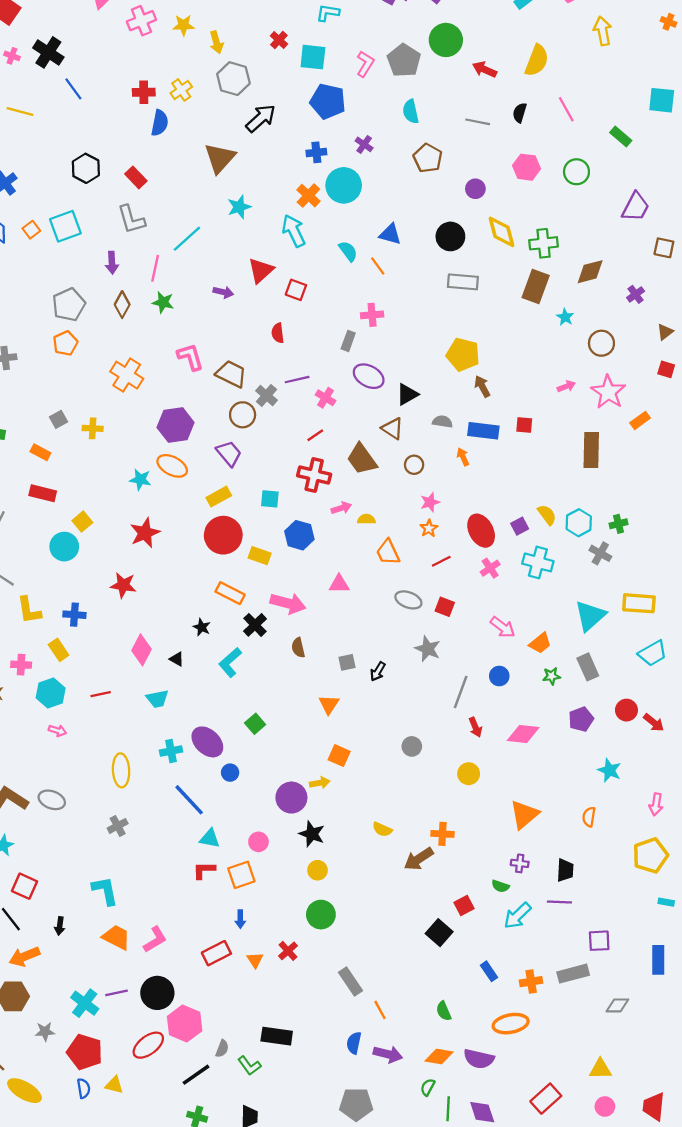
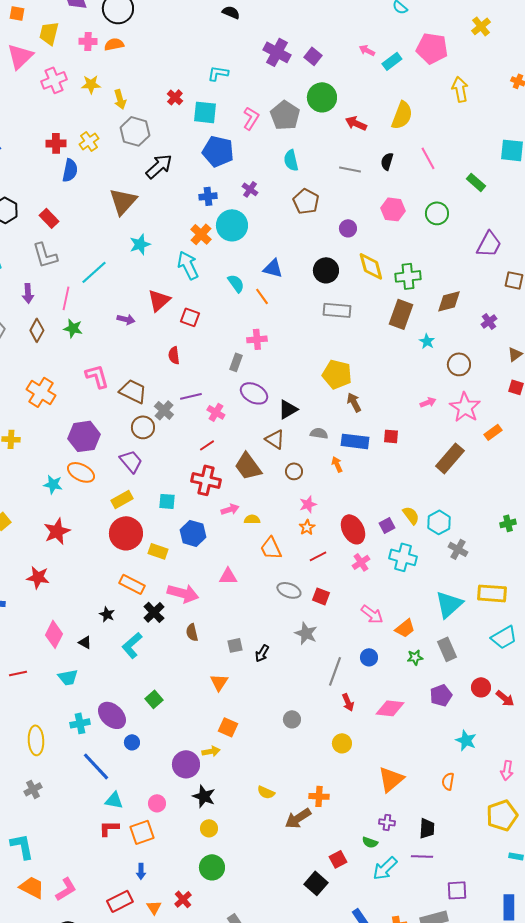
brown rectangle: (591, 450) -> (450, 458), turned 40
green cross: (619, 524) -> (508, 523), moved

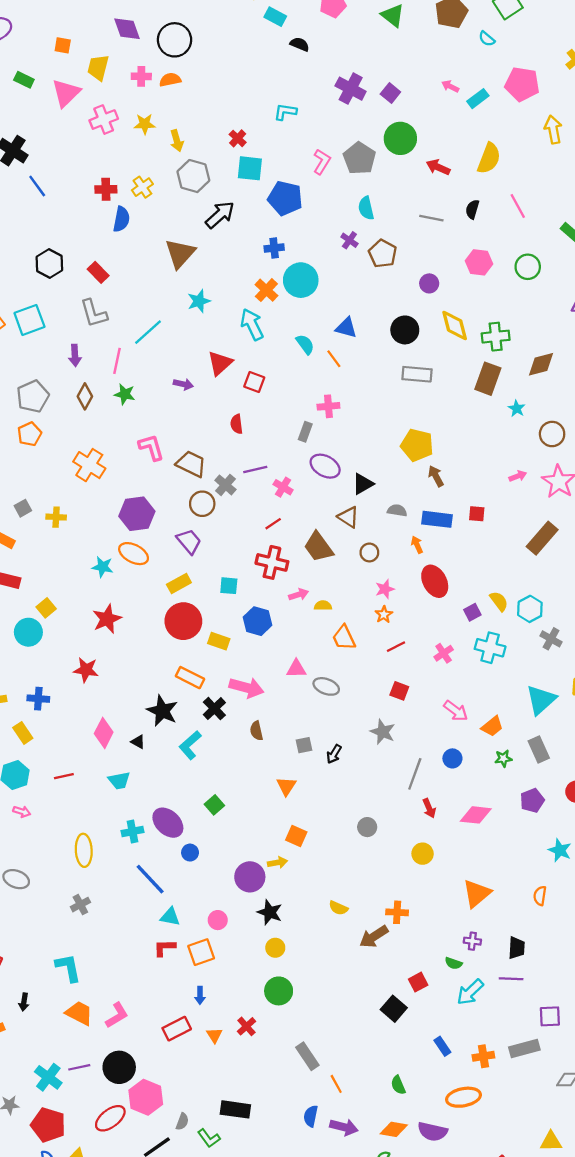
cyan square: (205, 112) -> (250, 168), moved
purple cross: (250, 189) -> (349, 240), moved
red ellipse: (353, 529) -> (435, 581), moved
gray ellipse: (289, 590) -> (326, 686), moved
black star: (107, 614) -> (162, 711), size x1.8

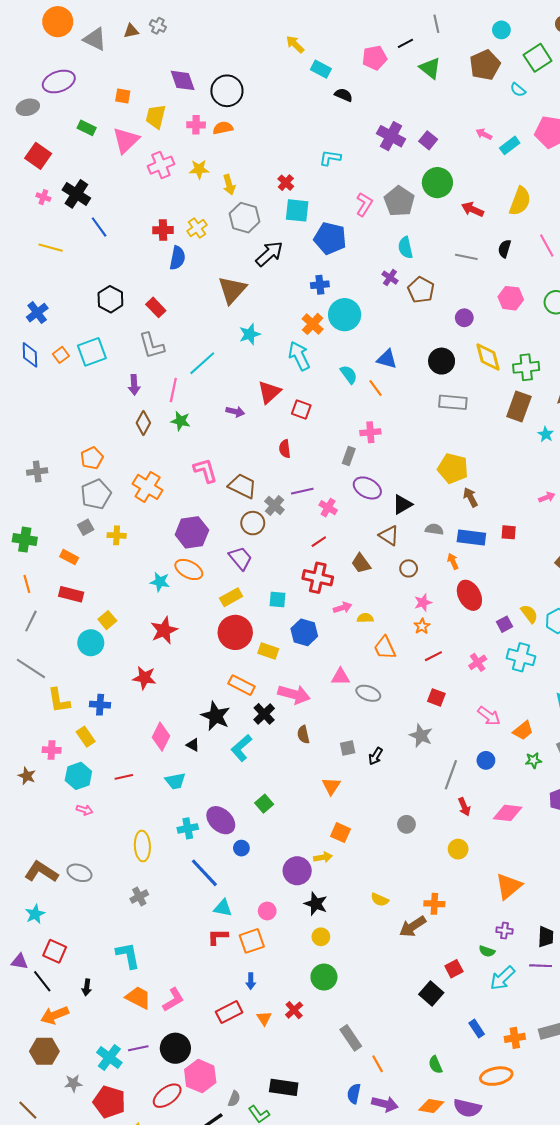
gray pentagon: (33, 396) -> (96, 494), moved
brown trapezoid: (318, 547) -> (361, 563), size x0.7

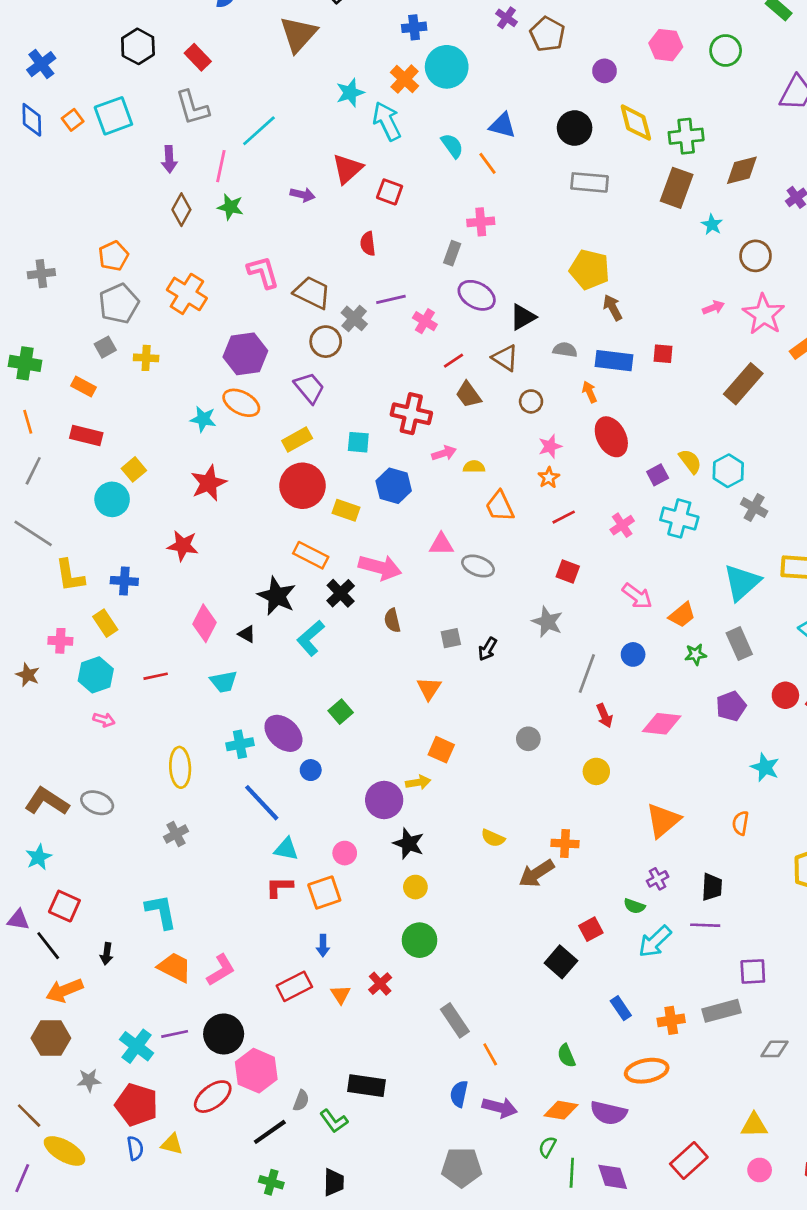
cyan star: (250, 334) -> (350, 93), moved
red line: (319, 542) -> (454, 361), moved
purple cross: (504, 931) -> (658, 879), turned -35

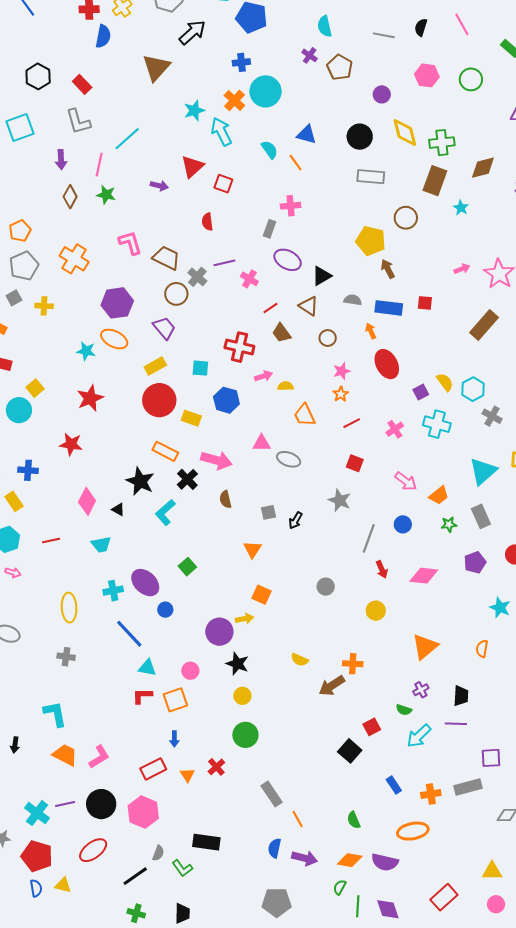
brown circle: (755, 256) -> (406, 218), moved
gray cross: (176, 834) -> (66, 657), turned 36
pink hexagon: (256, 1071) -> (143, 812), moved

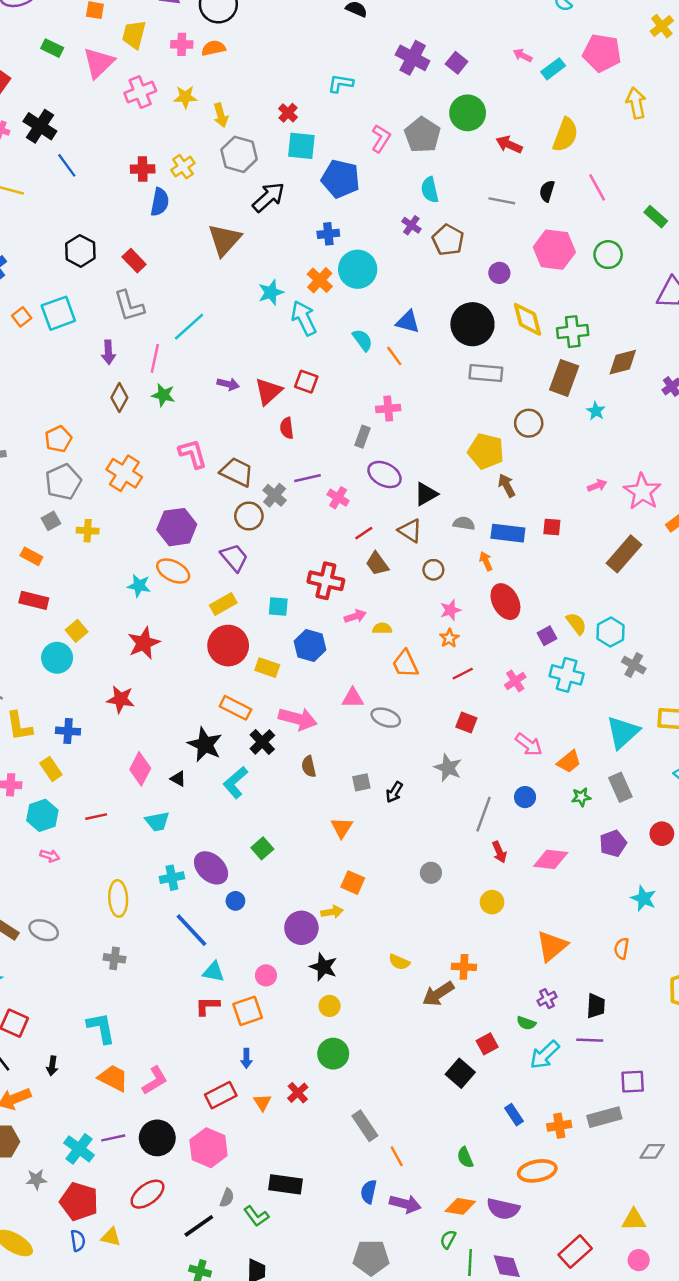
pink hexagon: (427, 75) -> (554, 250), size x1.4
black circle: (360, 137) -> (472, 324), size x1.4
red triangle: (192, 167) -> (268, 391), moved

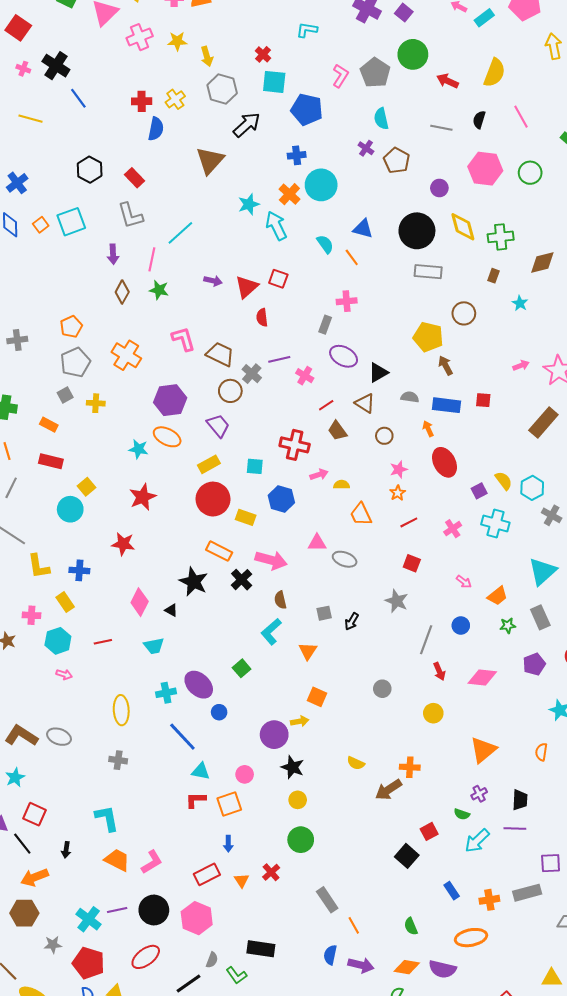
brown rectangle: (564, 378) -> (493, 276), size x0.5
pink arrow: (529, 744) -> (464, 582), size x0.7
cyan L-shape: (235, 782) -> (271, 632), moved

